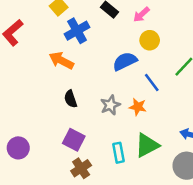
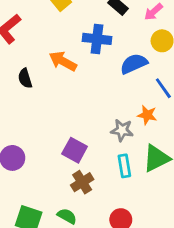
blue cross: (77, 31) -> (97, 39), moved, turned 35
black semicircle: (71, 99) -> (25, 78), moved
gray star: (110, 105) -> (122, 130), moved, turned 30

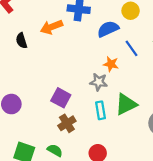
orange arrow: (63, 61) -> (52, 27), turned -50
orange star: (147, 115) -> (111, 64), moved

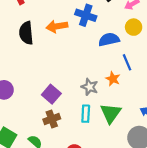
black semicircle: (21, 41) -> (26, 33), size x1.5
orange star: (111, 64) -> (113, 79), moved
green triangle: (126, 104) -> (111, 113), turned -40

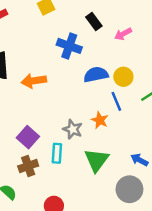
orange arrow: (57, 26) -> (34, 81), moved
yellow circle: (134, 27) -> (123, 77), moved
cyan rectangle: (86, 114) -> (57, 153), moved

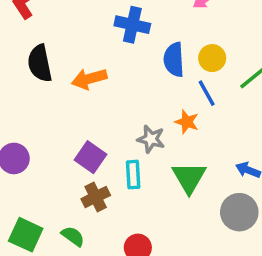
blue semicircle: (96, 75) -> (174, 60), turned -75

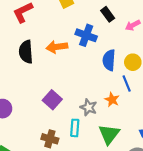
orange arrow: (89, 79) -> (57, 47), moved
purple square: (91, 157) -> (52, 100), moved
brown cross: (96, 197) -> (50, 139), turned 35

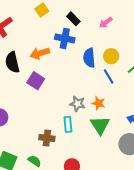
black rectangle: (108, 14) -> (73, 19), moved
purple square: (52, 100) -> (36, 81), moved
orange star: (112, 100) -> (98, 103), moved

